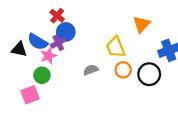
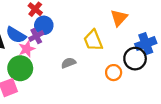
orange circle: (123, 70) -> (114, 73), moved
black circle: (149, 74) -> (135, 59), moved
green circle: (42, 75) -> (20, 68), size x1.5

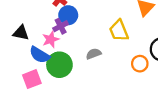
blue semicircle: (16, 35) -> (40, 55), moved
green circle: (20, 68) -> (59, 65), moved

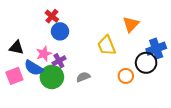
purple cross: (61, 26) -> (59, 61), moved
gray semicircle: (94, 54) -> (83, 77), moved
pink square: (32, 79) -> (14, 76), moved

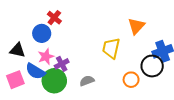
blue circle: (60, 31) -> (42, 33), moved
yellow trapezoid: (107, 46) -> (111, 48), turned 35

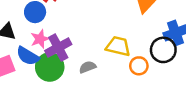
yellow trapezoid: (111, 48) -> (118, 46), moved, turned 90
purple cross: (62, 64) -> (58, 47), size x1.5

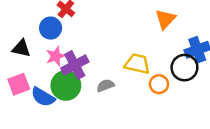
blue semicircle: (28, 56) -> (43, 97), moved

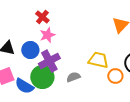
blue circle: (51, 28) -> (30, 50), moved
pink star: (56, 56) -> (47, 35), moved

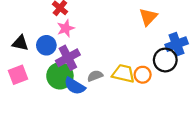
yellow trapezoid: (98, 60) -> (123, 74), moved
blue semicircle: (24, 86) -> (75, 86), moved

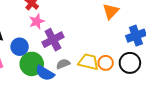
blue circle: (46, 45) -> (20, 47), moved
purple cross: (68, 58) -> (53, 40), moved
black circle: (165, 60) -> (130, 63), moved

